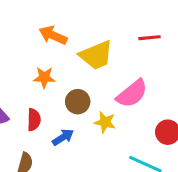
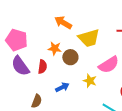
brown circle: (78, 102) -> (70, 57), moved
red semicircle: (34, 120) -> (42, 67), moved

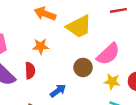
brown circle: (70, 57) -> (83, 67), moved
yellow star: (90, 81) -> (112, 82), moved

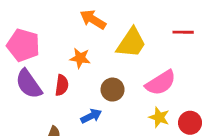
yellow trapezoid: (79, 27) -> (131, 43), turned -40
brown circle: (83, 67) -> (113, 90), moved

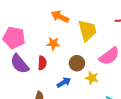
yellow trapezoid: (131, 43) -> (87, 30), turned -45
yellow star: (159, 117) -> (92, 78), moved

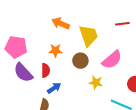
brown circle: (77, 63) -> (80, 61), moved
blue arrow: (64, 82) -> (54, 88), moved

